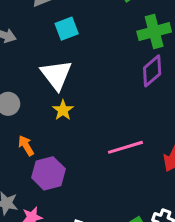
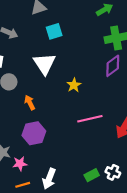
yellow star: (63, 110) -> (74, 85), moved
orange arrow: (26, 146) -> (30, 103), moved

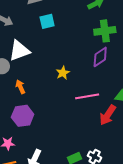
white triangle: (44, 64) -> (19, 51), moved, turned 40
pink line: (90, 119) -> (87, 96), moved

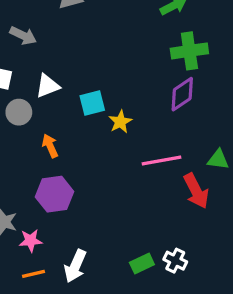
cyan square: (47, 21) -> (92, 103), moved
white triangle: (19, 51) -> (47, 86), size x0.7
red arrow: (108, 115) -> (196, 191), turned -60

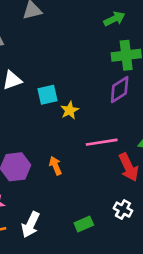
orange arrow: (50, 146) -> (55, 166), moved
white cross: (175, 261) -> (123, 210), moved

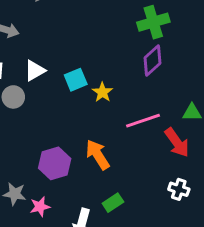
orange arrow: (55, 166) -> (98, 155), size x1.5
green rectangle: (84, 224) -> (113, 203), moved

